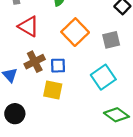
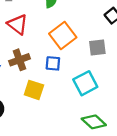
blue square: (58, 66) -> (53, 63), moved

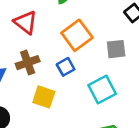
blue square: (53, 63) -> (66, 67), turned -35

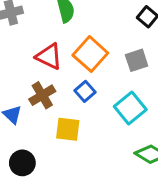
red triangle: (26, 22) -> (49, 56), moved

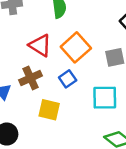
cyan square: (130, 108) -> (105, 98), turned 32

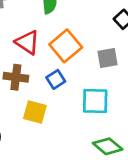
brown cross: (31, 78) -> (16, 77), turned 30

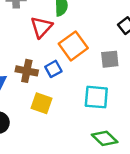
red triangle: (27, 42) -> (41, 27), moved, turned 35
blue square: (56, 79) -> (53, 69), moved

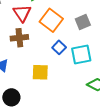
blue square: (53, 69) -> (59, 47), moved
brown cross: (27, 71) -> (19, 38), moved

